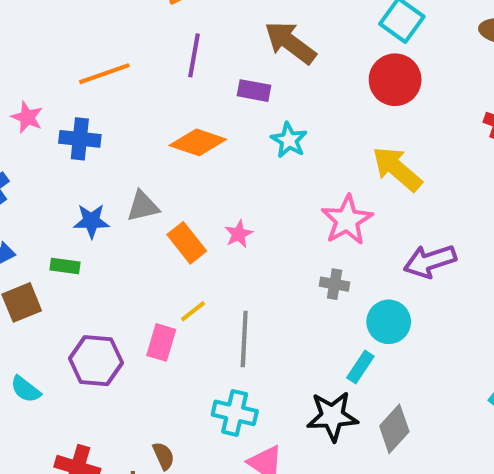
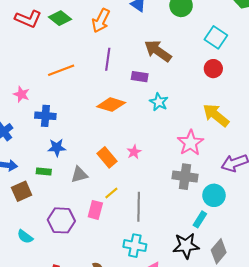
red circle: (395, 80) -> (213, 69), size x0.7
blue cross: (80, 139) -> (45, 116), moved
gray triangle: (143, 206) -> (79, 175), moved
gray cross: (335, 284) -> (185, 177), size x1.6

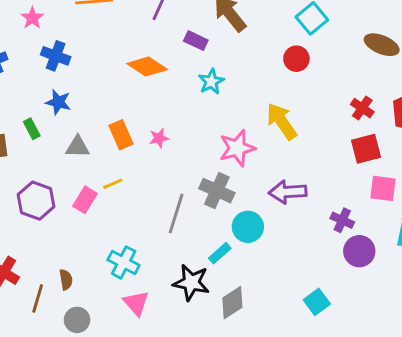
green rectangle: (44, 171) -> (32, 129), turned 40
gray line: (139, 207) -> (176, 213), moved

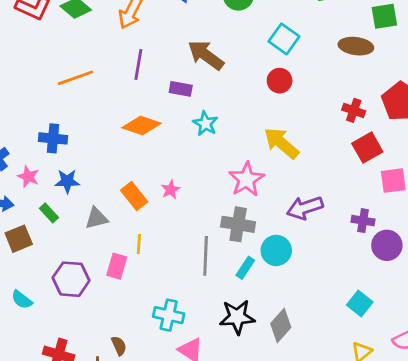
pink star: (32, 18) -> (28, 176), moved
yellow line: (113, 184) -> (139, 244), turned -48
cyan rectangle: (220, 253) -> (245, 268), moved

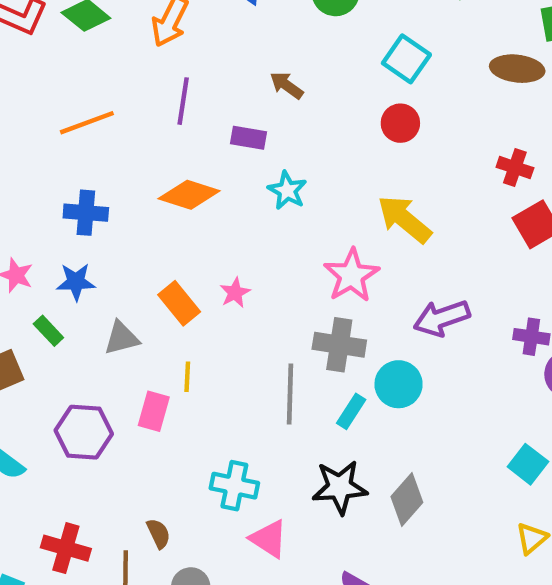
brown arrow: (206, 55) -> (287, 85), size x0.6
blue cross: (53, 138) -> (86, 213), moved

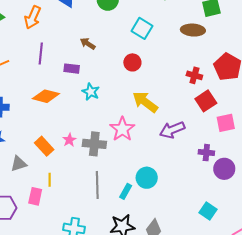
red circle: (400, 123) -> (132, 62), moved
purple arrow: (442, 318) -> (172, 130), moved
gray cross: (339, 345) -> (94, 144), moved

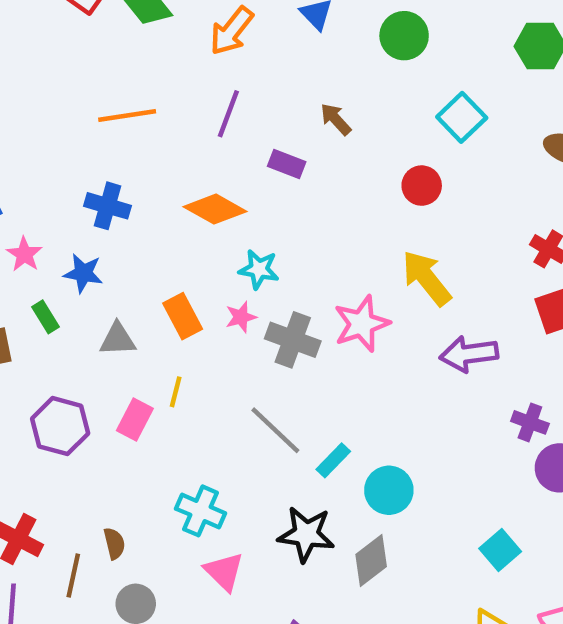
cyan star: (91, 92) -> (259, 269), moved, turned -30
cyan circle: (147, 178) -> (389, 490), moved
gray line: (97, 185) -> (275, 430), turned -60

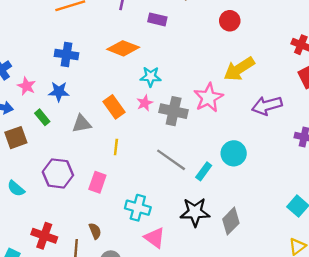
yellow arrow: (427, 278) -> (239, 69), turned -76
pink rectangle: (135, 420) -> (97, 182), moved
cyan circle: (389, 490) -> (234, 153), moved

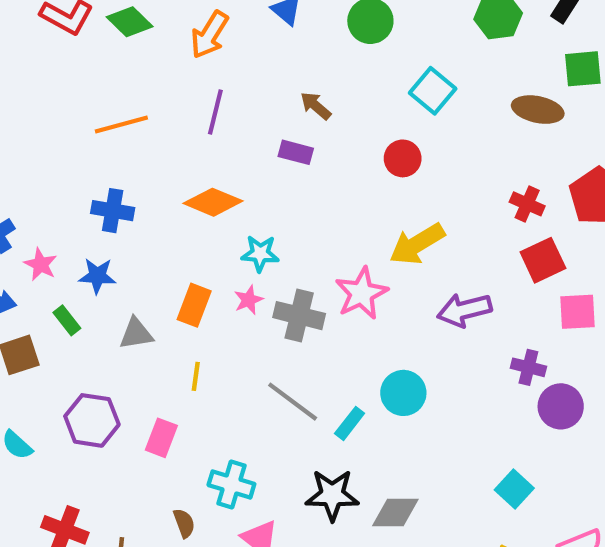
purple rectangle: (157, 19) -> (296, 152), moved
orange rectangle: (114, 107) -> (194, 305), turned 55
gray diamond: (231, 221) -> (395, 512), turned 44
brown semicircle: (95, 231) -> (184, 523), moved

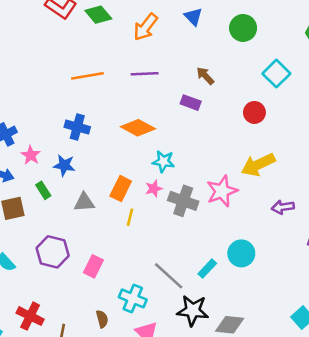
purple line: (215, 112) -> (145, 74), turned 68
purple arrow: (464, 310) -> (283, 207), size x0.7
yellow line: (196, 376) -> (130, 217), moved
gray line: (293, 402) -> (169, 276), moved

